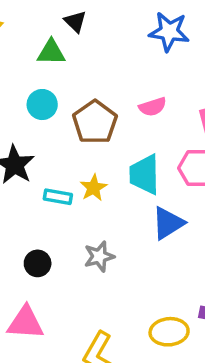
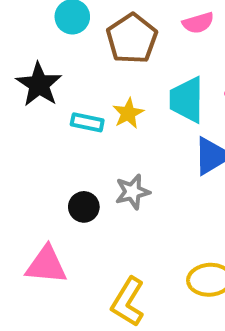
black circle: (38, 263) -> (84, 207), moved

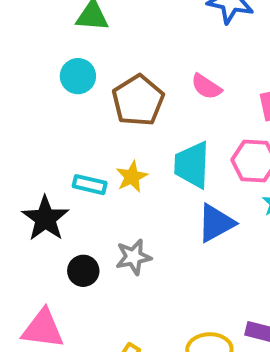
pink semicircle: (198, 23) -> (206, 87), turned 48
black star: (39, 85) -> (45, 218), moved

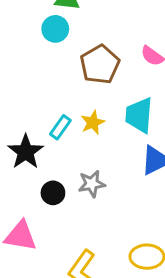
cyan circle: (78, 76) -> (55, 29), moved
cyan rectangle: (90, 185) -> (60, 127), turned -70

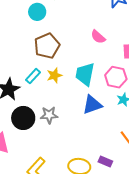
brown pentagon: (100, 64) -> (47, 46), moved
black circle: (53, 193) -> (23, 118), size x1.5

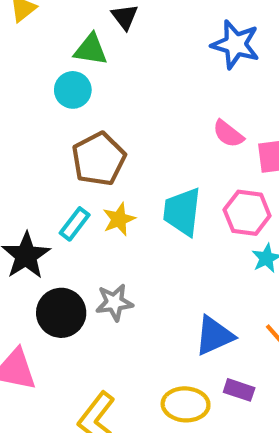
pink semicircle: (98, 37) -> (228, 134), moved
blue triangle: (92, 105) -> (214, 336), moved

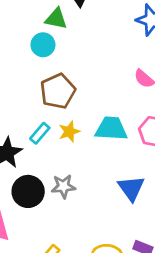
cyan trapezoid: (182, 212) -> (111, 129), turned 84
blue triangle: (214, 336) -> (131, 188), moved, turned -44

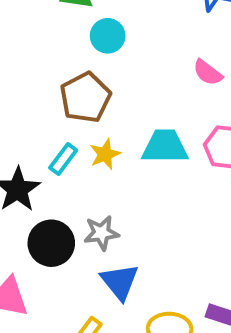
cyan circle: (43, 45) -> (108, 36), moved
blue triangle: (131, 188) -> (120, 282), moved

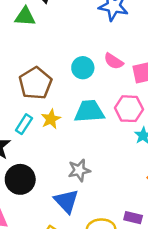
cyan circle: (108, 36) -> (83, 68), moved
gray star: (101, 233) -> (79, 170), moved

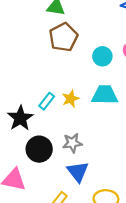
brown pentagon: (35, 83) -> (63, 37), moved
gray star: (79, 170) -> (72, 143), moved

